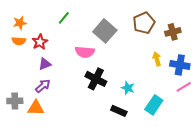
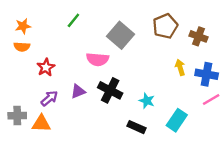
brown cross: (173, 32) -> (198, 36), turned 35
red star: (40, 42) -> (46, 67), moved
purple triangle: (45, 64) -> (78, 91), moved

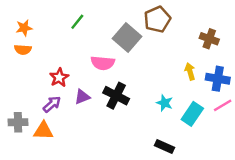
brown pentagon: (165, 26) -> (157, 19), moved
red star: (46, 67) -> (59, 77), moved
cyan star: (147, 101) -> (164, 103), moved
cyan rectangle: (177, 120) -> (192, 114), moved
black rectangle: (137, 127) -> (164, 146), moved

